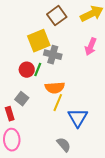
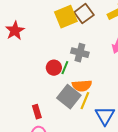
yellow square: (39, 41) -> (66, 17), moved
gray square: (22, 99) -> (69, 97), moved, size x1.6

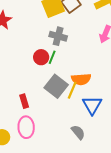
gray cross: (80, 53) -> (58, 36), moved
orange semicircle: (82, 86) -> (81, 79), moved

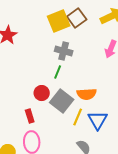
red circle: (41, 57) -> (42, 93), moved
yellow line: (72, 90) -> (78, 117), moved

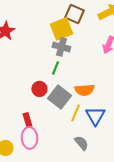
brown square: (77, 18) -> (74, 14), turned -30
yellow square: (59, 21) -> (61, 29), moved
red rectangle: (30, 116) -> (27, 120), moved

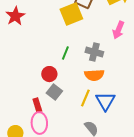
gray cross: (61, 47) -> (94, 52), moved
gray square: (59, 97) -> (54, 92), moved, size x0.7

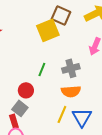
gray cross: (94, 52) -> (71, 68), turned -30
gray square: (54, 92) -> (20, 108), moved

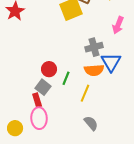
green line: (42, 69) -> (66, 78), moved
blue triangle: (82, 117) -> (111, 62), moved

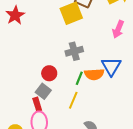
gray cross: (94, 47) -> (74, 51), moved
green line: (66, 78) -> (79, 78), moved
yellow line: (85, 93) -> (73, 100), moved

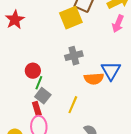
pink arrow: (118, 29) -> (118, 24), moved
red circle: (49, 73) -> (33, 71), moved
green line: (79, 78) -> (39, 83), moved

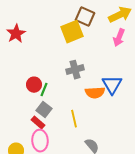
green line: (39, 83) -> (44, 90), moved
yellow line: (73, 105) -> (74, 119), turned -36
red rectangle: (37, 109) -> (38, 123), turned -32

